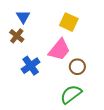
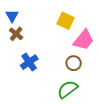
blue triangle: (23, 17) -> (12, 16), moved
pink trapezoid: (59, 50) -> (84, 40), moved

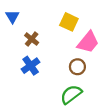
brown cross: (16, 34) -> (32, 39), moved

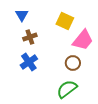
blue triangle: (12, 17) -> (22, 15), moved
brown cross: (32, 39) -> (30, 37), turned 32

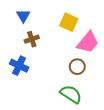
blue cross: (29, 62) -> (19, 66), moved, turned -30
green semicircle: (67, 89) -> (71, 94), turned 70

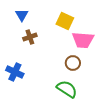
pink trapezoid: (88, 42) -> (83, 40), turned 55
blue cross: (19, 66) -> (15, 72), moved

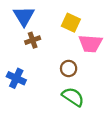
blue triangle: (22, 15) -> (24, 16), size x1.5
brown circle: (73, 63) -> (69, 68), moved

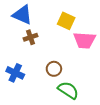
blue triangle: (24, 16) -> (22, 15), turned -35
brown circle: (69, 68) -> (54, 69), moved

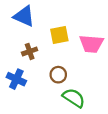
yellow square: (66, 21) -> (59, 35), moved, turned -36
brown cross: (31, 37) -> (30, 51), moved

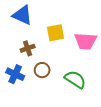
brown circle: (58, 75) -> (42, 70), moved
green semicircle: (74, 98) -> (75, 79), moved

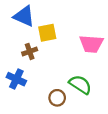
yellow square: (56, 33) -> (47, 33), moved
brown circle: (42, 70) -> (57, 98), moved

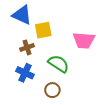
blue cross: (16, 79) -> (25, 73), moved
green semicircle: (80, 85) -> (58, 64), moved

